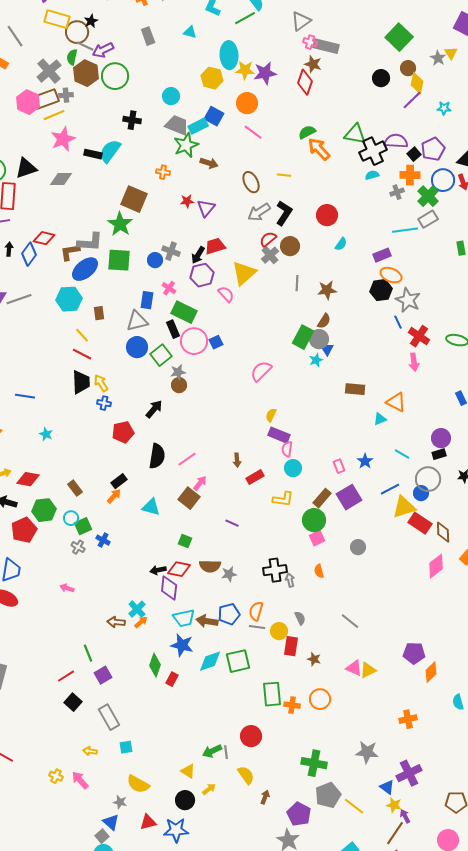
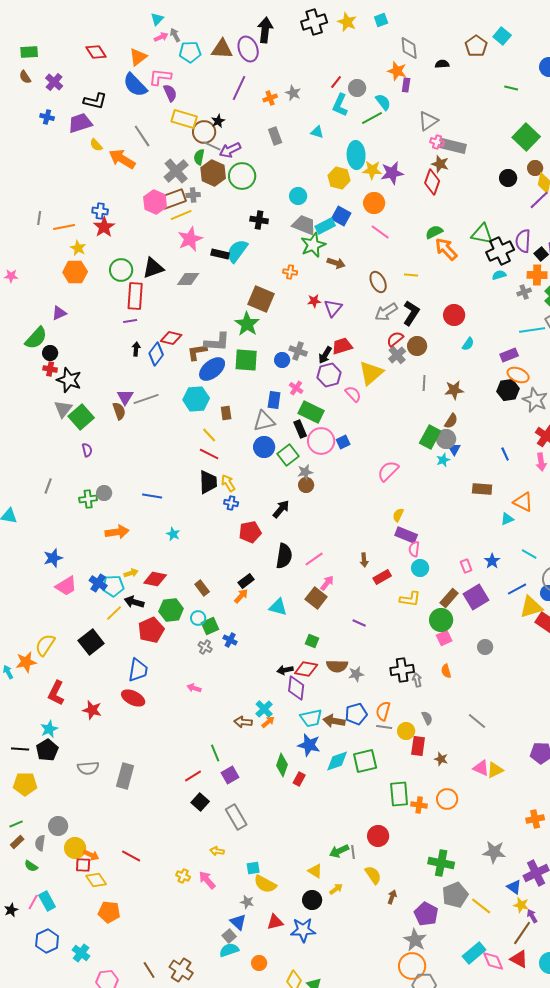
purple semicircle: (396, 141) -> (523, 241), turned -90
blue line: (398, 322) -> (505, 454), moved
cyan square: (126, 747) -> (253, 868), moved

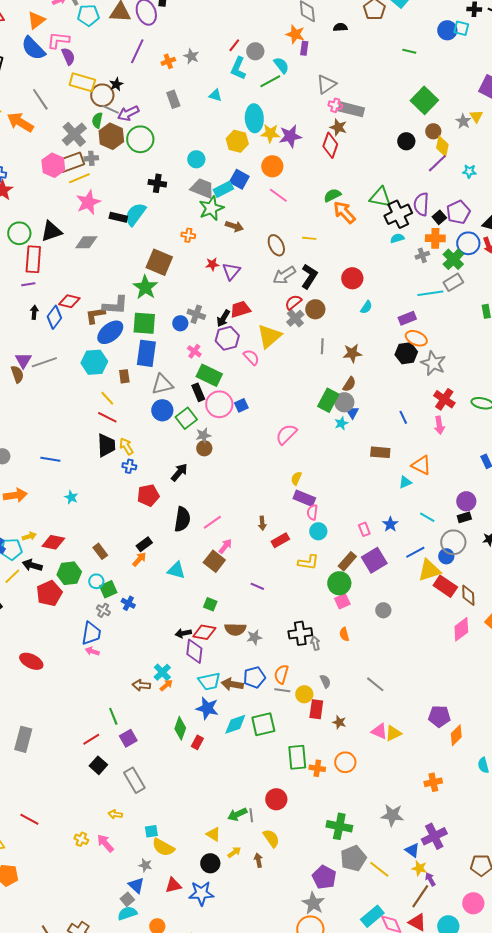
blue rectangle: (274, 400) -> (146, 353), moved, size x1.5
blue trapezoid: (138, 670) -> (91, 633), moved
brown arrow: (392, 897) -> (258, 860), moved, turned -32

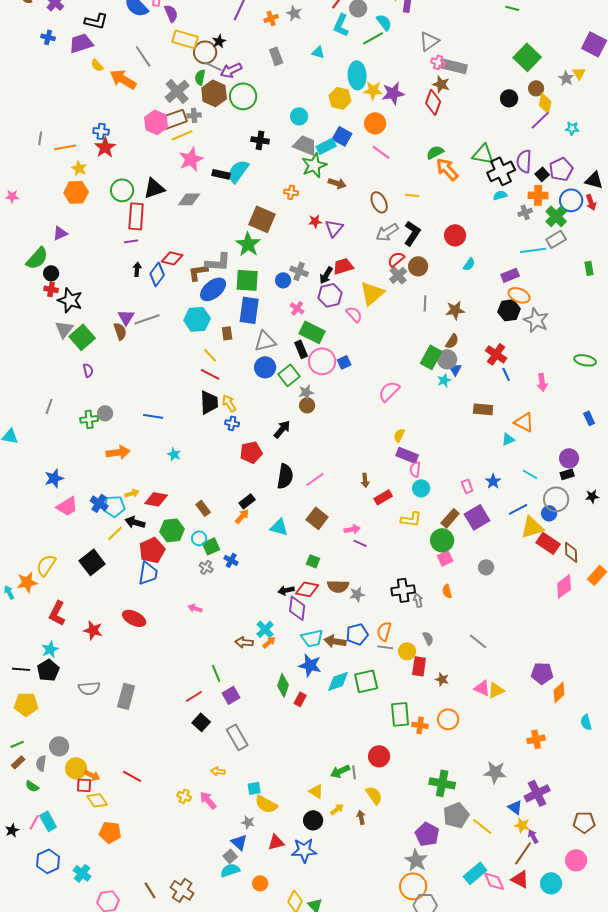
red cross: (444, 399) -> (496, 354), moved
pink arrow: (225, 546) -> (352, 529), moved, turned 42
blue trapezoid: (91, 633) -> (148, 573), moved

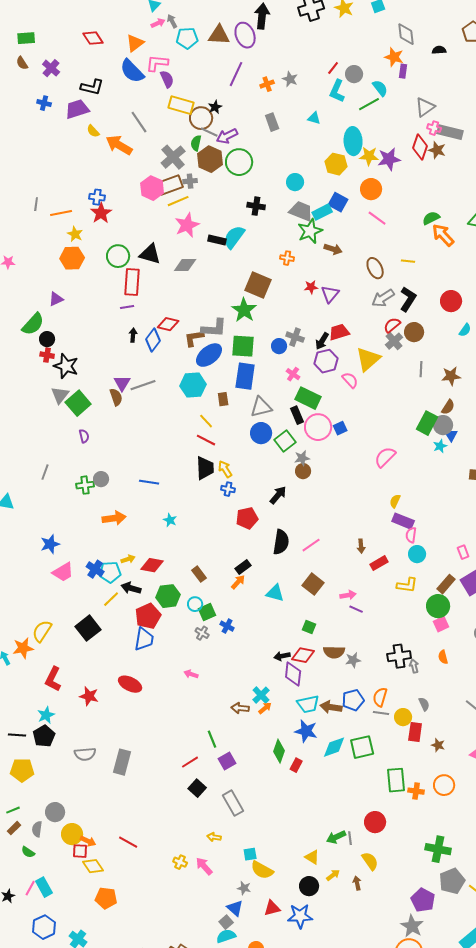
red diamond: (433, 102) -> (420, 147), moved
black triangle: (154, 188) -> (150, 254), turned 35

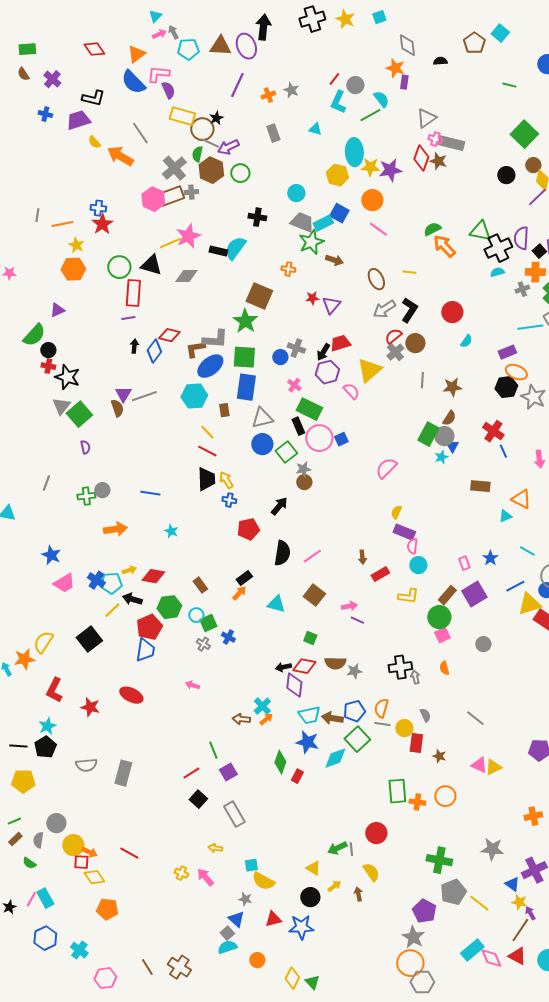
green circle: (239, 162) -> (240, 173), size x0.7
yellow line: (178, 201) -> (170, 243), moved
blue star: (50, 544) -> (51, 555), turned -30
green square: (362, 747) -> (357, 739), moved, turned -30

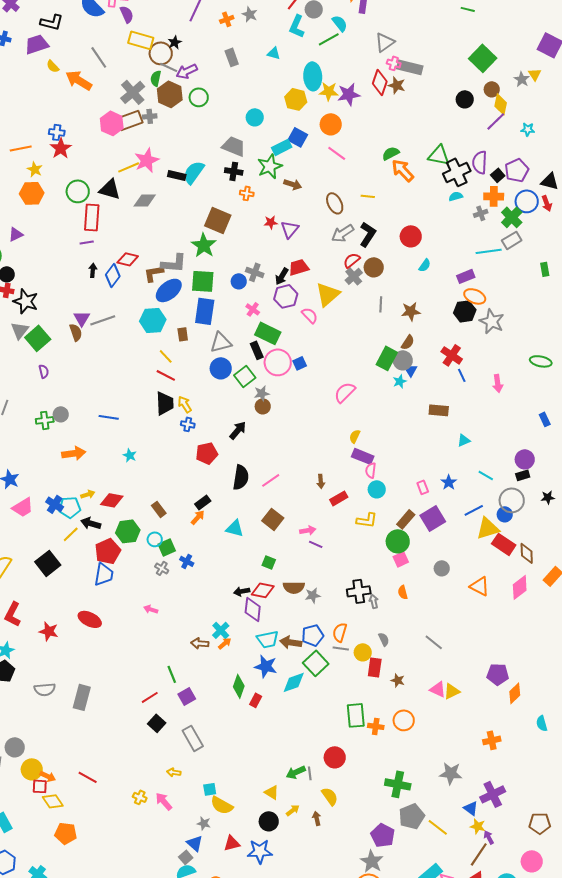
black cross: (257, 217) -> (234, 171), moved
gray trapezoid: (302, 222) -> (234, 146), moved
orange triangle: (521, 499) -> (480, 586), moved

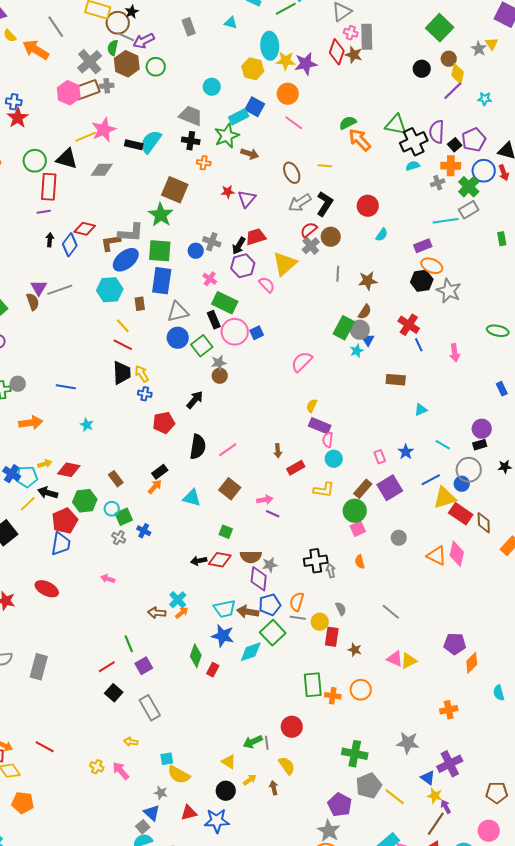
gray rectangle: (410, 67) -> (367, 37), turned 75
pink diamond: (520, 587) -> (457, 554), moved, turned -40
purple diamond: (253, 609) -> (259, 579), moved

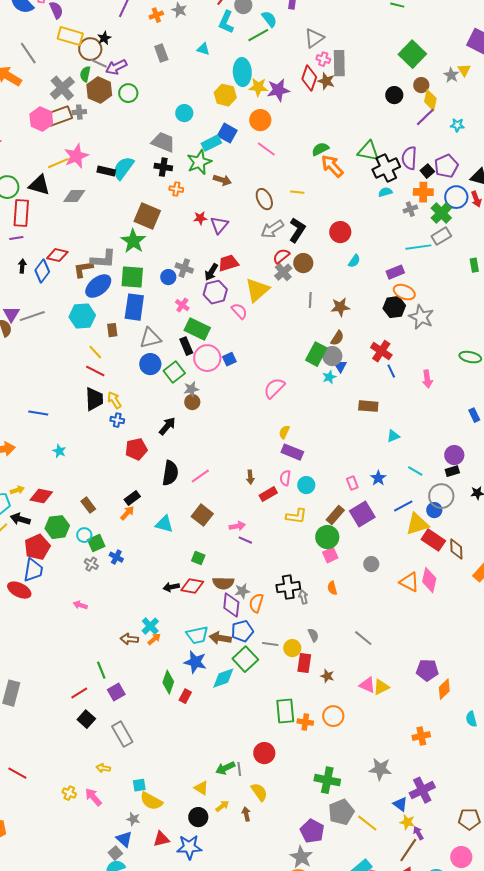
pink semicircle: (328, 440) -> (285, 478), moved
red ellipse: (47, 589) -> (19, 590), moved
orange semicircle: (297, 602) -> (256, 603), moved

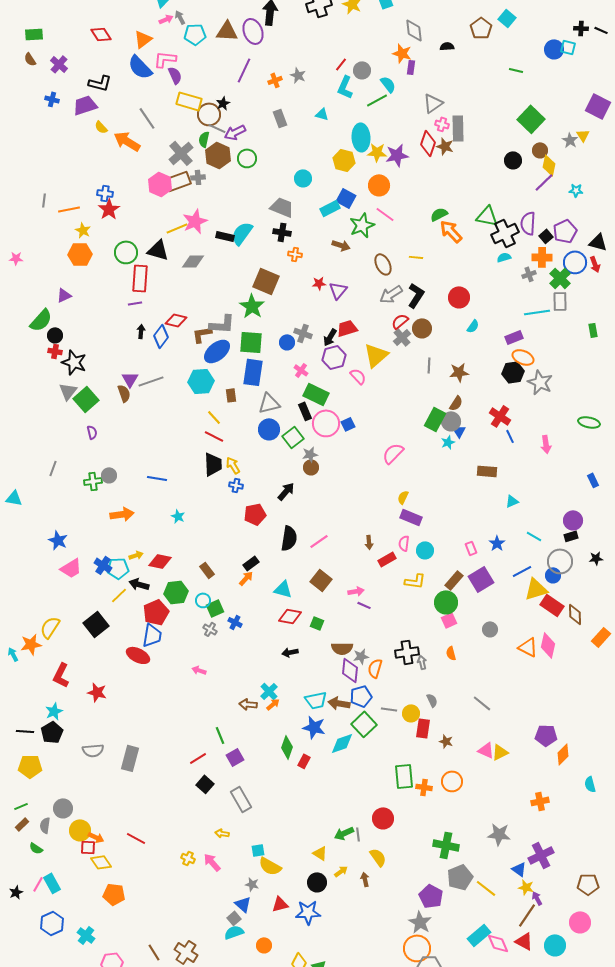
green star: (199, 162) -> (362, 225), moved
gray rectangle: (441, 236) -> (560, 301), turned -60
red diamond: (192, 586) -> (290, 616), moved

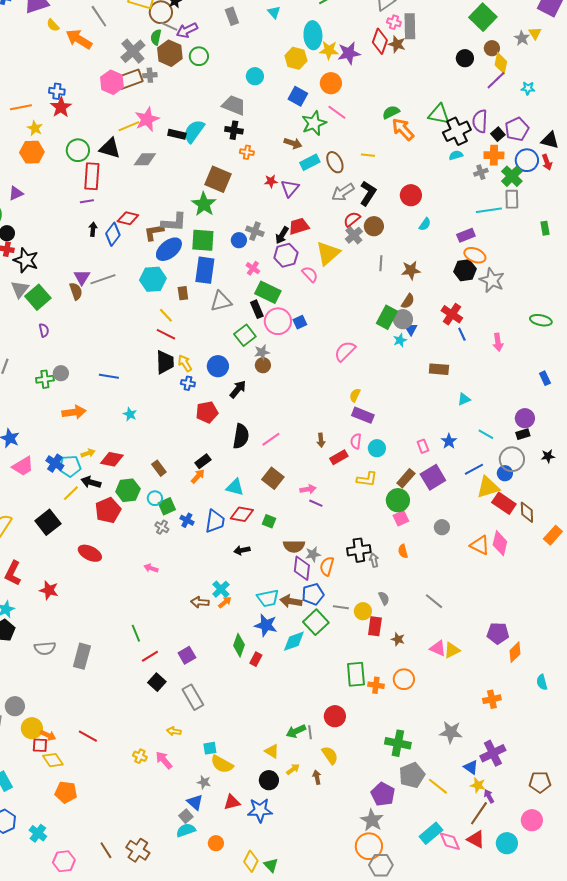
cyan triangle: (322, 114) -> (274, 12), turned 32
cyan rectangle: (330, 208) -> (310, 162), moved
blue circle: (269, 429) -> (218, 366), moved
blue trapezoid: (152, 635) -> (215, 521), moved
green line: (220, 735) -> (136, 633), moved

